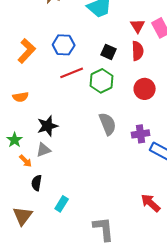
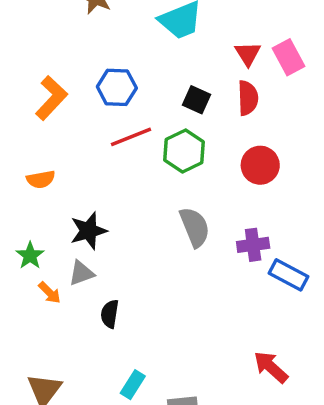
black semicircle: (37, 183) -> (110, 314), moved
cyan rectangle: (62, 204) -> (133, 385), moved

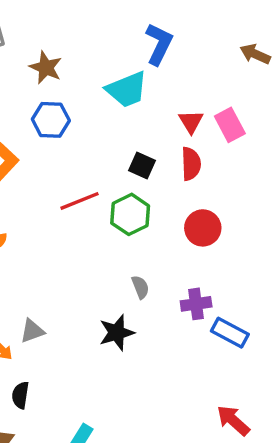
blue hexagon: (117, 87) -> (51, 120), moved
gray semicircle: (195, 227) -> (140, 287), size x0.6
black star: (88, 231) -> (117, 333), moved
black semicircle: (110, 314) -> (20, 395), moved
red arrow: (271, 367) -> (233, 420), moved

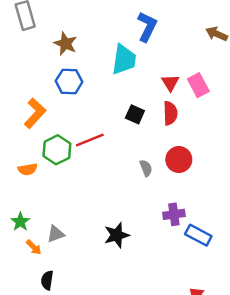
cyan trapezoid: (127, 89) -> (124, 60), turned -60
green hexagon: (130, 214) -> (57, 150), moved
gray semicircle: (140, 287) -> (146, 168), moved

